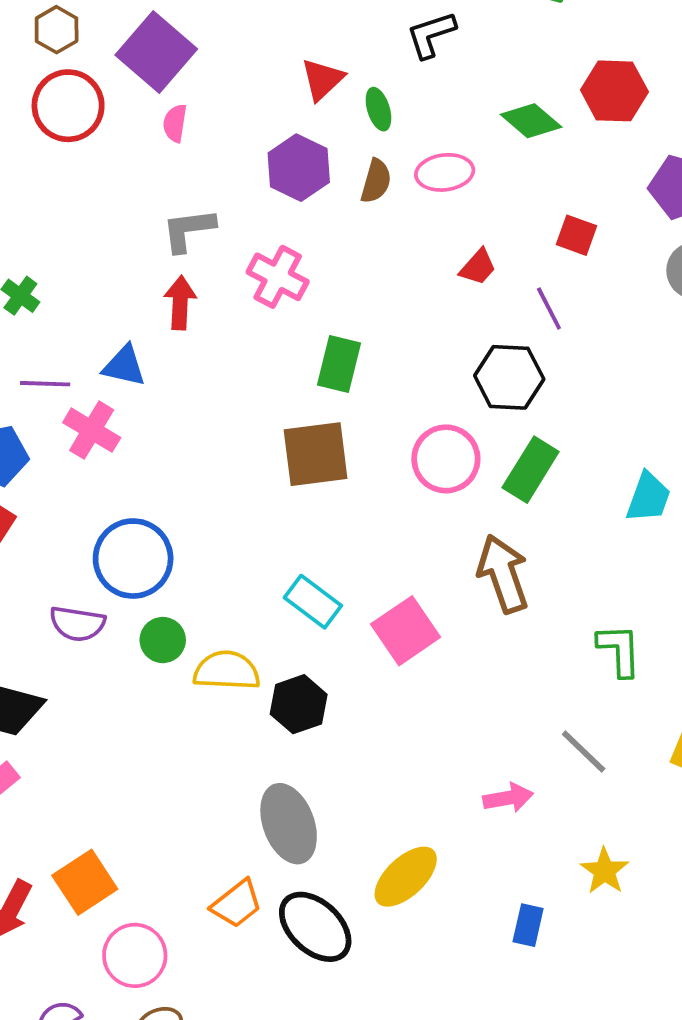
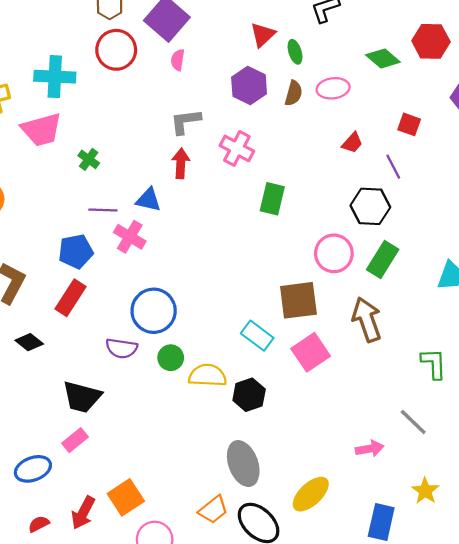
brown square: (316, 454) -> (298, 300), moved
blue rectangle: (528, 925) -> (381, 522), size x1.5

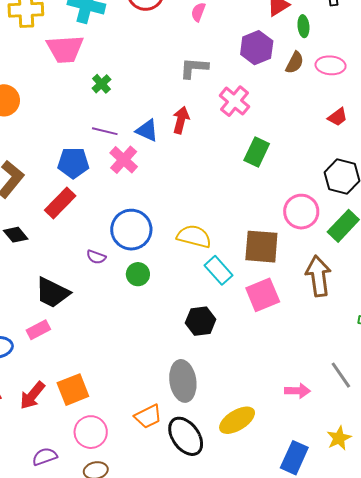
red arrow: (181, 163) -> (181, 120), moved
purple semicircle: (122, 348) -> (96, 257), size x0.7
yellow semicircle: (208, 375) -> (194, 236), moved

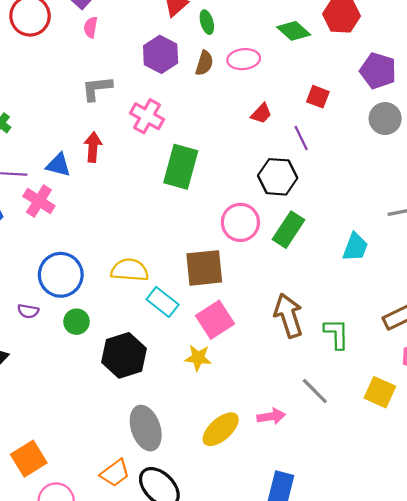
green rectangle: (257, 152) -> (181, 167), size x1.4
brown arrow: (318, 276) -> (288, 316), moved
black hexagon: (201, 321) -> (124, 355), moved, size x1.4
yellow ellipse: (237, 420) -> (221, 429), moved
yellow star: (339, 438) -> (198, 358), moved, turned -30

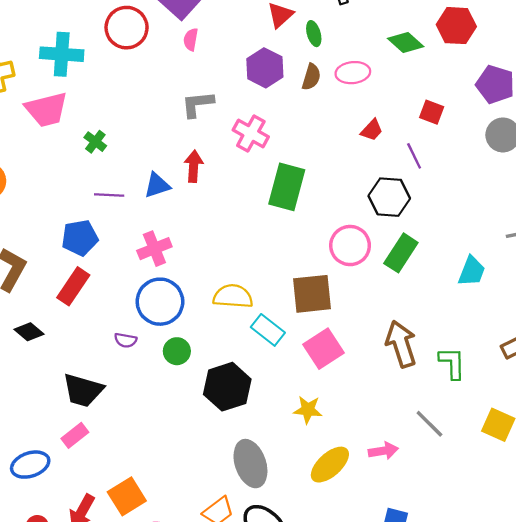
blue triangle: (58, 165) -> (157, 185), turned -32
pink cross: (39, 201) -> (154, 249), moved, turned 36
yellow star: (198, 358) -> (308, 410), moved

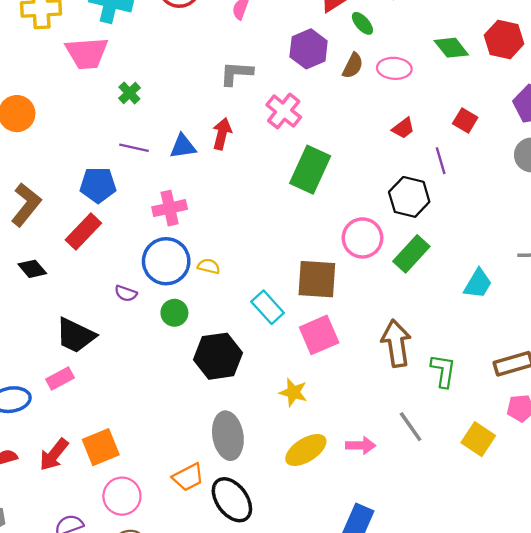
green ellipse: (314, 34) -> (362, 23), turned -35
yellow semicircle: (233, 296) -> (209, 266), moved, size x0.6

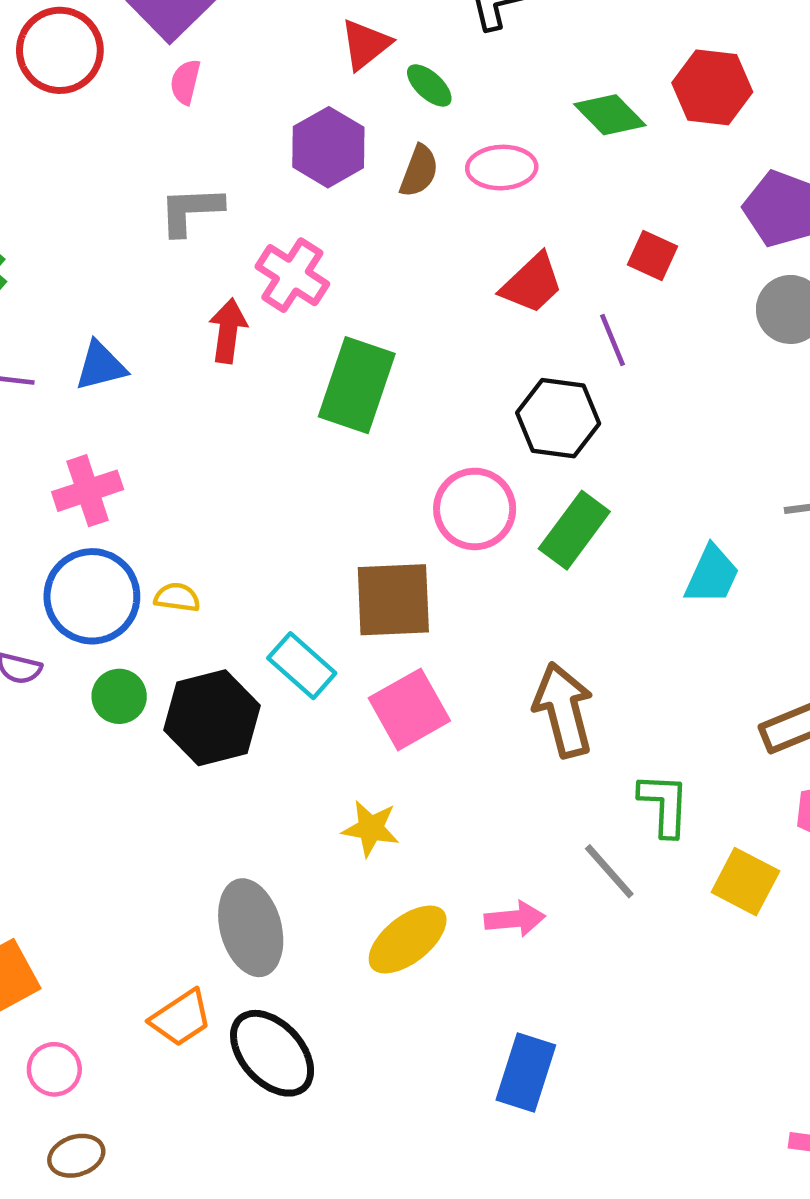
red trapezoid: (403, 128) -> (532, 284), size x1.4
red arrow: (222, 134) -> (228, 331), moved
black hexagon: (218, 356) -> (212, 718), moved
green L-shape: (443, 371) -> (664, 805), moved
pink circle: (122, 496) -> (54, 1069), size x0.7

